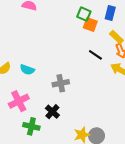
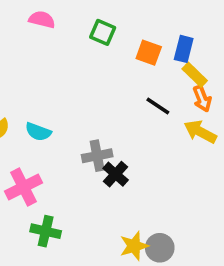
blue rectangle: (110, 13) -> (184, 49), moved
green square: (84, 14) -> (103, 32), moved
black cross: (52, 112) -> (116, 174), moved

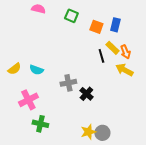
yellow rectangle: (195, 75) -> (112, 48), moved
black line: (158, 106) -> (101, 56), turned 40
black cross: (116, 174) -> (86, 94), moved

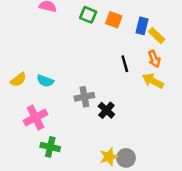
orange square: (96, 27) -> (114, 20), moved
yellow rectangle: (112, 48) -> (157, 36), moved

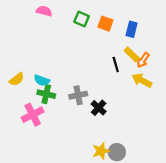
yellow rectangle: (157, 36) -> (132, 54), moved
orange arrow: (154, 59) -> (143, 60), turned 56
green cross: (50, 147) -> (46, 94), moved

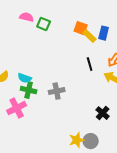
green square: (82, 19) -> (44, 24), moved
yellow rectangle: (132, 54) -> (90, 36), moved
black cross: (99, 108) -> (103, 113), moved

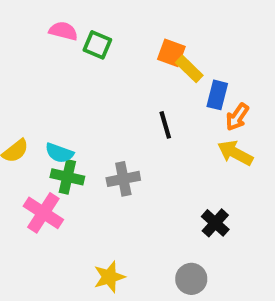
blue rectangle: (104, 33) -> (217, 95), moved
black line: (90, 64) -> (165, 125), moved
pink cross: (17, 108) -> (43, 213), turned -30
yellow star: (77, 140) -> (109, 277), moved

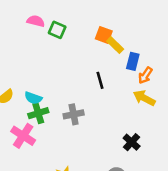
green cross: (67, 177) -> (38, 113), turned -30

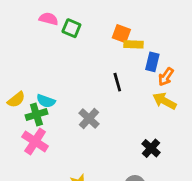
yellow rectangle: (115, 45) -> (134, 44), turned -42
green cross: (38, 113) -> (36, 114), moved
gray cross: (74, 114) -> (89, 119), turned -36

